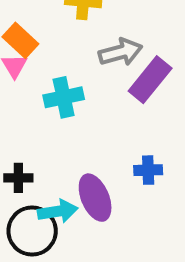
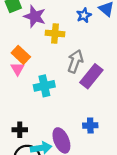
gray arrow: (121, 52) -> (75, 61), turned -55

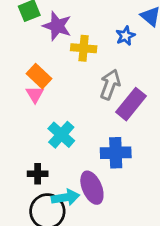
blue star: (84, 15) -> (125, 36), moved
cyan cross: (44, 86) -> (61, 135), moved, turned -36
blue cross: (90, 125) -> (116, 153), moved, size x1.5

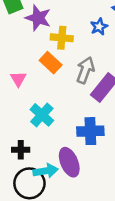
orange rectangle: (39, 76) -> (51, 63), moved

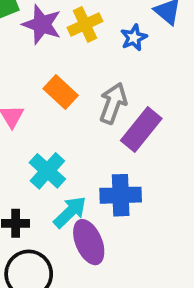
yellow cross: (62, 38) -> (85, 24), moved, turned -30
cyan arrow: (46, 171) -> (70, 212), moved, turned -35

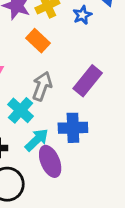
orange rectangle: (61, 92) -> (38, 41), moved
gray arrow: (113, 103) -> (42, 86), moved

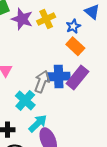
orange rectangle: (38, 41) -> (75, 46), moved
blue cross: (73, 128) -> (59, 76), moved

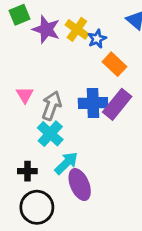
yellow cross: (46, 19) -> (77, 29), turned -30
blue star: (73, 26) -> (97, 39), moved
gray arrow: (42, 82) -> (52, 106), moved

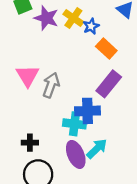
pink triangle: (25, 95) -> (28, 76), size x1.5
blue cross: (93, 103) -> (87, 111), moved
cyan cross: (50, 134) -> (75, 124), moved, turned -35
cyan arrow: (66, 163) -> (97, 149), moved

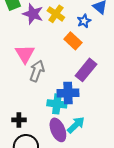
blue star: (91, 26) -> (84, 21), moved
orange rectangle: (106, 49) -> (73, 41), moved
pink triangle: (28, 76) -> (25, 54), moved

